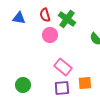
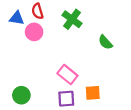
red semicircle: (45, 15) -> (38, 11), moved
pink circle: (50, 35) -> (34, 32), moved

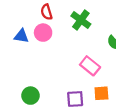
blue triangle: (17, 18) -> (21, 36), moved
pink rectangle: (67, 74) -> (90, 66), moved

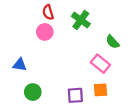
blue triangle: (21, 36) -> (20, 65), moved
pink rectangle: (90, 66) -> (100, 64), moved

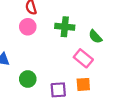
green cross: (81, 20) -> (65, 27), moved, turned -30
green circle: (33, 92) -> (28, 79), moved

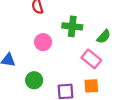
pink circle: (28, 27) -> (43, 42), moved
green semicircle: (95, 37) -> (104, 36), turned -96

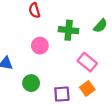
green semicircle: (104, 36) -> (100, 26), moved
orange square: (91, 86) -> (87, 89), turned -32

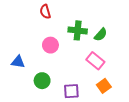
green semicircle: (100, 26) -> (101, 35), moved
orange square: (87, 89) -> (104, 86), moved

